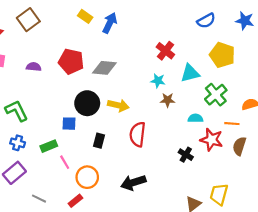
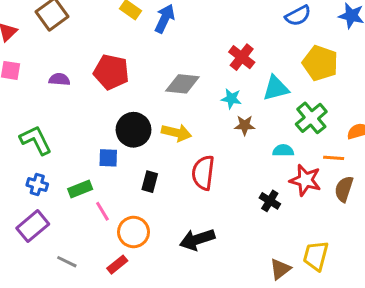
gray diamond: (104, 68) -> (182, 84), moved

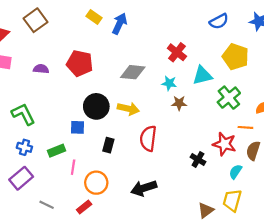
cyan semicircle: (283, 150) -> (235, 172), moved, turned -56
pink line: (102, 211) -> (73, 167), turned 40

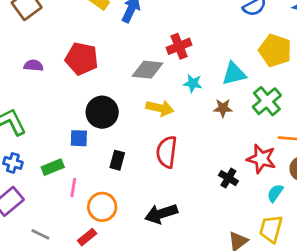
red cross: (177, 52) -> (179, 46), moved, turned 30
brown star: (179, 103) -> (223, 108), moved
yellow arrow: (128, 109) -> (160, 108), moved

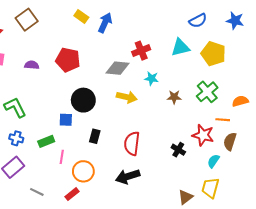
cyan triangle: (234, 74) -> (180, 47), moved
red semicircle: (167, 152) -> (132, 143), moved

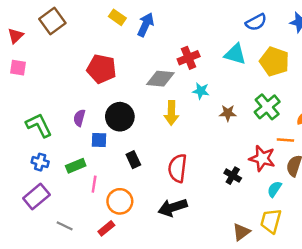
cyan triangle: (180, 47) -> (235, 54), turned 30
purple semicircle: (32, 65) -> (79, 118), moved, turned -80
yellow arrow: (127, 97) -> (171, 113), turned 78
black rectangle: (95, 136) -> (133, 160), turned -40

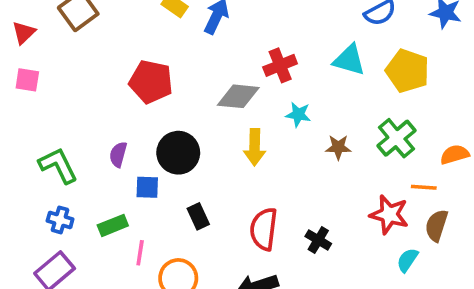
black cross: (233, 176) -> (318, 240), moved

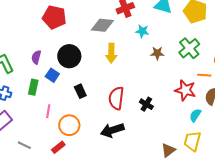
cyan star: (298, 114) -> (142, 31), moved
blue square: (147, 187) -> (52, 75), turned 32
green rectangle: (113, 225) -> (33, 87), moved, turned -56

